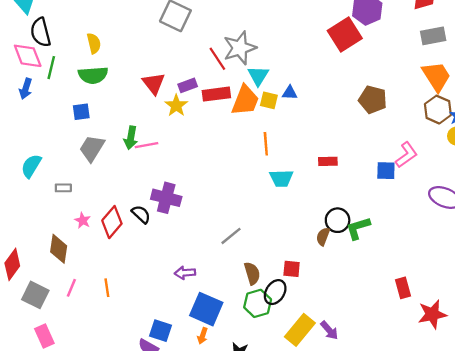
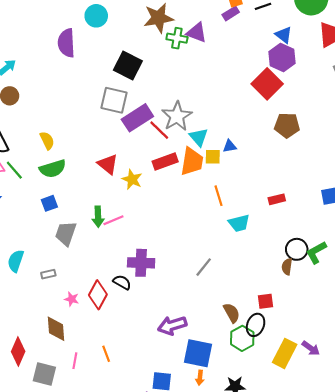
green line: (51, 68) -> (14, 170), turned -42
purple rectangle: (188, 85) -> (137, 118), moved, size x1.8
brown pentagon: (373, 100) -> (287, 125), moved
gray line: (231, 236) -> (204, 267), moved
purple arrow: (185, 273) -> (172, 325), size x1.5

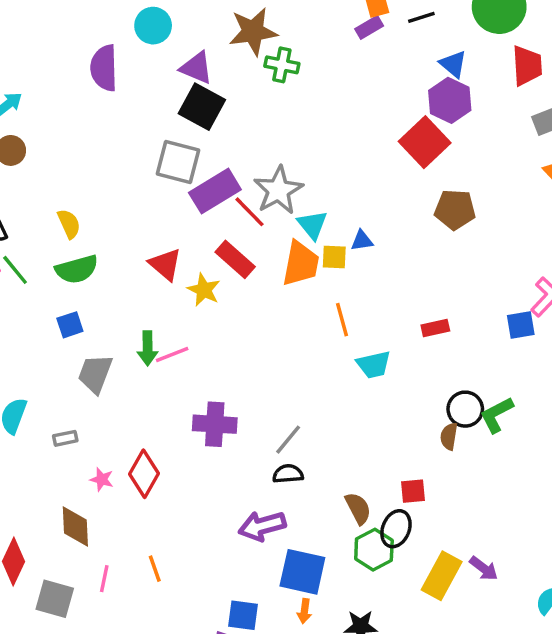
purple triangle: (197, 33) -> (196, 68), moved
red rectangle: (165, 161) -> (235, 259), moved, turned 60
gray line: (204, 267) -> (288, 440), moved
black semicircle: (122, 282) -> (288, 474), moved, turned -36

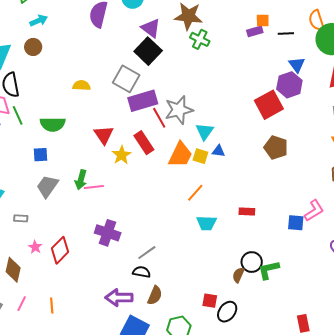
yellow semicircle: (69, 224) -> (81, 85), moved, turned -78
cyan triangle: (312, 225) -> (205, 131), moved
orange line: (342, 320) -> (195, 193), turned 42
brown semicircle: (358, 508) -> (155, 295), moved, turned 36
black ellipse: (396, 529) -> (227, 312), moved

